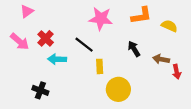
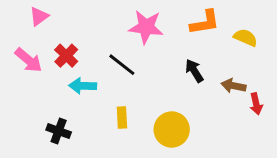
yellow rectangle: (100, 66) -> (122, 117), moved

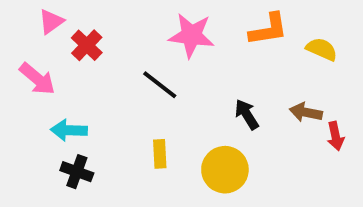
red cross: (66, 56) -> (87, 45), moved
black arrow: (194, 71) -> (247, 114), moved
cyan arrow: (83, 86) -> (69, 130), moved

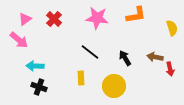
pink triangle: (51, 22) -> (25, 19), moved
red cross: (87, 45) -> (54, 19), moved
yellow semicircle: (322, 49) -> (172, 28), moved, turned 49
black line: (160, 85) -> (90, 52), moved

